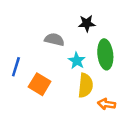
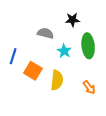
yellow semicircle: (85, 85) -> (57, 80), moved
orange arrow: (107, 104) -> (89, 87), turned -136

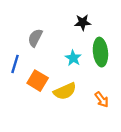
gray semicircle: (45, 33) -> (35, 38), moved, turned -77
yellow semicircle: (57, 80) -> (65, 91), turned 60

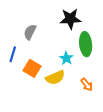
black star: (83, 22) -> (70, 19), size x1.5
cyan star: (73, 58) -> (66, 58), moved

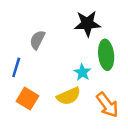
orange square: (32, 68) -> (27, 99), moved
orange arrow: (87, 85) -> (107, 105), size x1.5

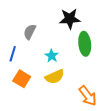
cyan star: (82, 72) -> (52, 56), moved
orange arrow: (107, 105) -> (88, 96), moved

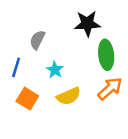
cyan star: (52, 56) -> (55, 70), moved
orange arrow: (88, 96) -> (110, 89), moved, turned -95

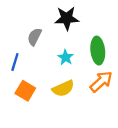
black star: (87, 24) -> (67, 18), moved
cyan star: (55, 70) -> (66, 57), moved

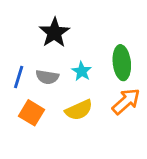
black star: (67, 18) -> (54, 33), moved, turned -30
gray semicircle: (35, 37) -> (47, 77), moved, turned -108

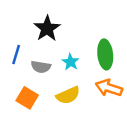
blue line: (19, 77) -> (16, 54), moved
orange arrow: (126, 101) -> (109, 88), turned -120

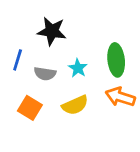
black star: (47, 28) -> (52, 31), turned -30

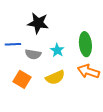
blue line: (18, 60) -> (13, 44), turned 70

